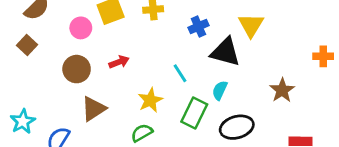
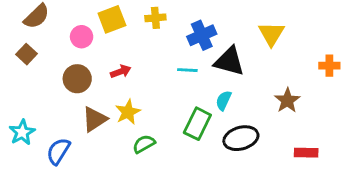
yellow triangle: (251, 25) -> (271, 34), moved
blue cross: (198, 27) -> (202, 35), size x1.4
cyan line: (180, 73) -> (187, 70), moved, turned -54
yellow star: (150, 100) -> (128, 112), moved

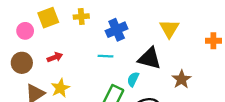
black triangle: (229, 61) -> (150, 58), moved
orange cross: (329, 66) -> (213, 41), moved

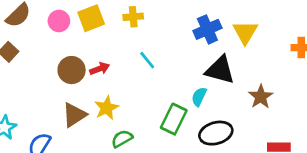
blue cross: (117, 30) -> (207, 29), moved
pink circle: (25, 31) -> (59, 21), moved
cyan line: (105, 56) -> (147, 60), moved, turned 48
brown circle: (22, 63) -> (72, 70), moved

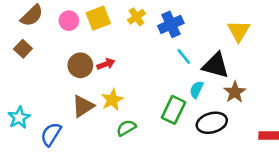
yellow cross: (133, 17) -> (137, 17), turned -30
blue cross: (207, 29) -> (171, 24), moved
cyan line: (147, 60) -> (184, 56), moved
brown star: (261, 97) -> (235, 92), moved

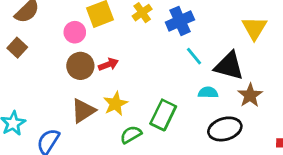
pink circle: (69, 21) -> (75, 32), moved
cyan semicircle: (196, 90) -> (208, 93), turned 66
green rectangle: (174, 110) -> (163, 115), moved

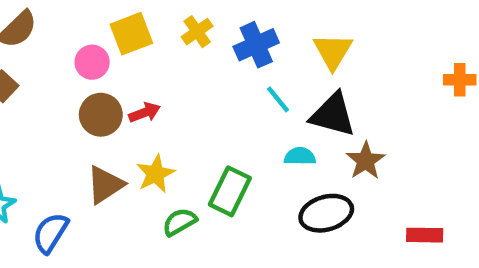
yellow triangle: (254, 28) -> (333, 51), moved

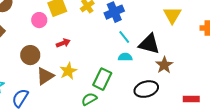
yellow triangle: (333, 51) -> (172, 15), moved
brown circle: (101, 115) -> (30, 55), moved
cyan semicircle: (300, 156) -> (125, 57), moved
green semicircle: (180, 222) -> (89, 99), moved

